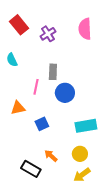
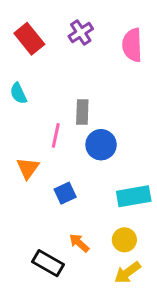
purple cross: (48, 34) -> (81, 33), moved
orange triangle: (18, 108) -> (28, 168), turned -42

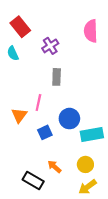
purple cross: (81, 33) -> (50, 46), moved
cyan semicircle: (18, 93) -> (13, 53), moved
pink line: (56, 135) -> (38, 103), moved
blue circle: (101, 145) -> (69, 119), moved

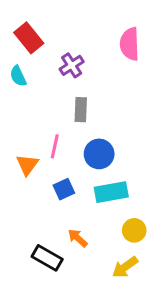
blue circle: (69, 119) -> (99, 154), moved
cyan rectangle: (92, 135) -> (111, 192), moved
yellow circle: (85, 164) -> (134, 230), moved

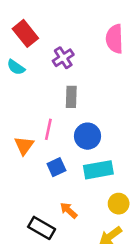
cyan semicircle: (18, 76) -> (16, 67), turned -30

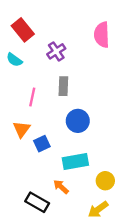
pink line: (48, 129) -> (32, 97), moved
blue square: (56, 167) -> (42, 144), moved
cyan rectangle: (98, 170) -> (75, 162), moved

